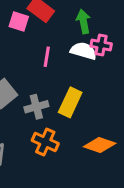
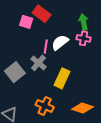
green arrow: (83, 21) -> (84, 22), moved
white semicircle: (83, 51) -> (60, 42), moved, turned -54
gray cross: (36, 107) -> (38, 63), moved, turned -35

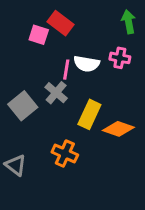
green arrow: (84, 22) -> (129, 22), moved
white semicircle: (60, 42) -> (87, 64), turned -132
orange diamond: (83, 108) -> (118, 129), moved

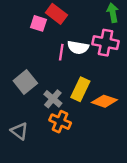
pink cross: (120, 58) -> (106, 43), size x1.5
gray cross: (56, 93) -> (53, 99), moved

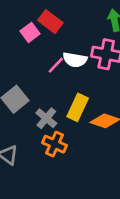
pink square: (39, 23) -> (30, 32), turned 35
pink line: (61, 52) -> (56, 65), turned 35

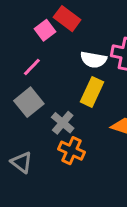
pink line: (56, 65) -> (32, 67), moved
yellow rectangle: (78, 107) -> (92, 92), moved

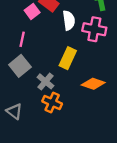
white semicircle: (93, 60) -> (69, 20), moved, turned -108
pink line: (32, 67) -> (22, 39), turned -32

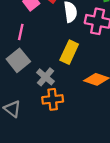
orange cross: (52, 103) -> (53, 99), turned -30

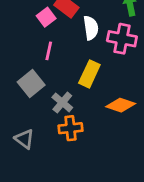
pink line: (21, 32) -> (49, 51), moved

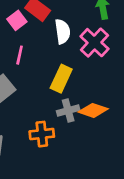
pink cross: (122, 39) -> (94, 43), turned 32
gray cross: (62, 102) -> (68, 110), moved, turned 35

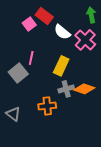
white semicircle: (63, 31) -> (62, 32), turned 138
pink line: (20, 55) -> (31, 58), moved

